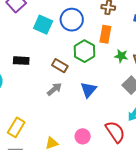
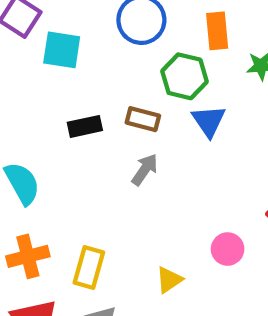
cyan square: (43, 25) -> (62, 50), moved
black rectangle: (21, 61) -> (85, 126), moved
blue triangle: (88, 90) -> (209, 121), moved

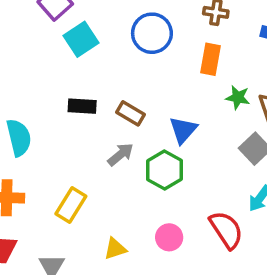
cyan square: (62, 50) -> (81, 39), turned 32
green hexagon: (184, 76) -> (164, 170), moved
yellow rectangle: (89, 268) -> (71, 205), moved

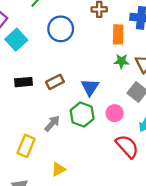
orange rectangle: (211, 59) -> (118, 34), moved
brown rectangle: (131, 113) -> (55, 82), turned -48
gray arrow: (121, 154) -> (52, 124), moved
pink circle: (169, 237) -> (115, 113), moved

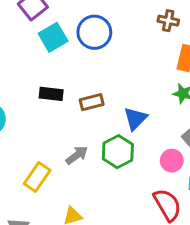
blue circle: (61, 29) -> (94, 32), moved
pink circle: (115, 113) -> (172, 161), moved

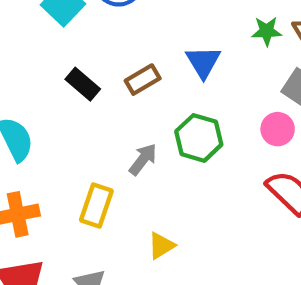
black rectangle: (51, 94) -> (83, 84), turned 50
blue triangle: (135, 119) -> (203, 62), moved

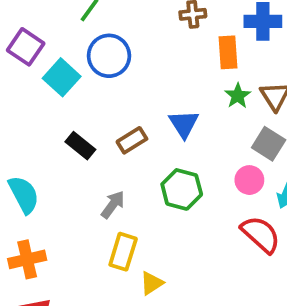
green star: (267, 31) -> (238, 96), turned -30
gray arrow: (143, 159) -> (113, 205), moved
yellow rectangle: (96, 206) -> (123, 252), moved

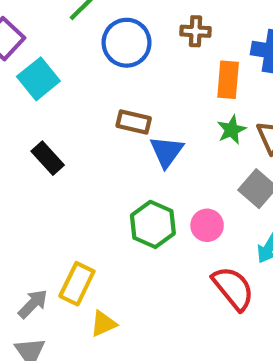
blue circle: (109, 56) -> (127, 43), moved
brown rectangle: (132, 140) -> (134, 122), moved, turned 36
pink circle: (249, 180) -> (207, 225), moved
gray arrow: (113, 205) -> (33, 304), moved

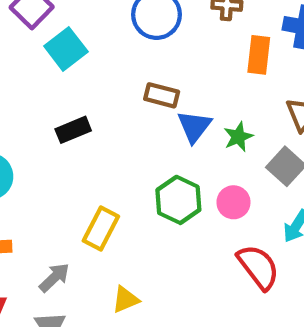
green star: (231, 130) -> (238, 137), moved
black rectangle: (48, 158) -> (73, 130), turned -72
yellow rectangle: (77, 284) -> (101, 229), moved

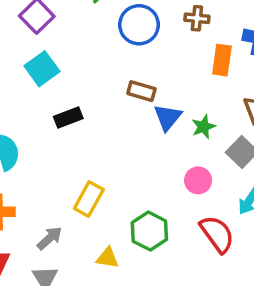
cyan square: (66, 49) -> (42, 69), moved
green hexagon: (178, 200) -> (149, 231), moved
yellow triangle: (125, 300) -> (107, 258), turned 30

